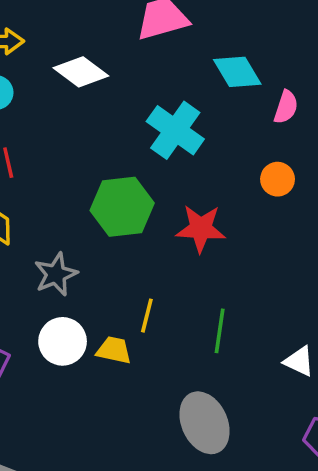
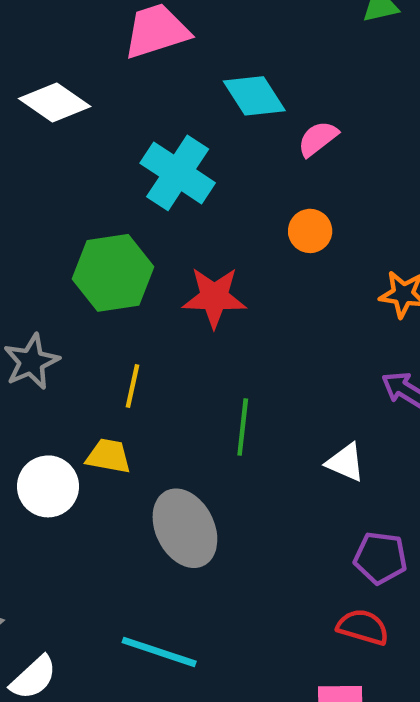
pink semicircle: (286, 107) -> (318, 139), turned -144
yellow line: (147, 316) -> (133, 386), moved
white circle: (63, 341) -> (48, 486), moved
gray ellipse: (205, 423) -> (185, 528), moved

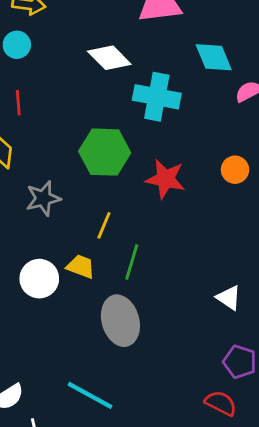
white diamond: (55, 102) -> (109, 58), moved
cyan cross: (178, 173) -> (157, 97), turned -33
orange circle: (310, 231) -> (235, 170), moved
green line: (243, 427) -> (132, 262), moved

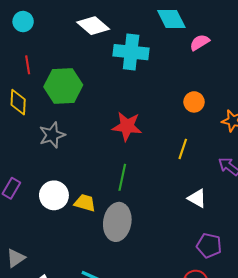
green hexagon: (105, 152) -> (63, 86), moved
red star: (165, 179) -> (127, 126), moved
yellow line: (104, 225) -> (183, 149), moved
yellow trapezoid: (81, 267) -> (85, 203), moved
gray ellipse: (120, 321) -> (117, 222), turned 30

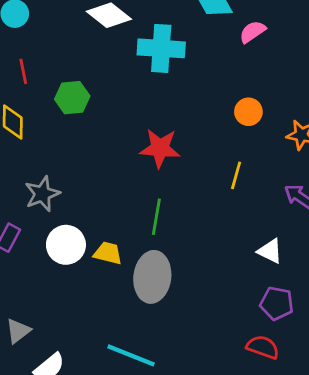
green hexagon: (63, 86) -> (72, 98), size x0.7
gray star: (52, 135) -> (42, 194), moved
white triangle: (197, 198) -> (270, 251), moved

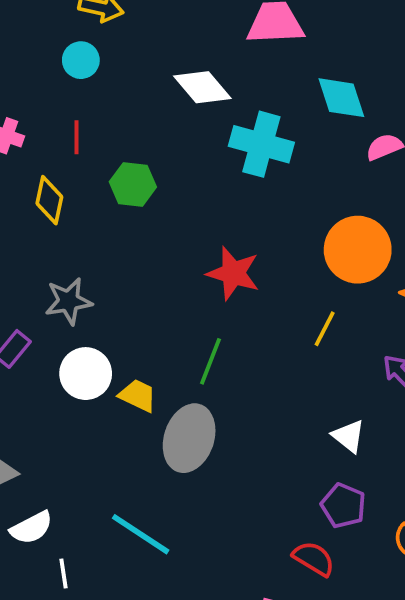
orange circle: (248, 112) -> (358, 250), size x1.8

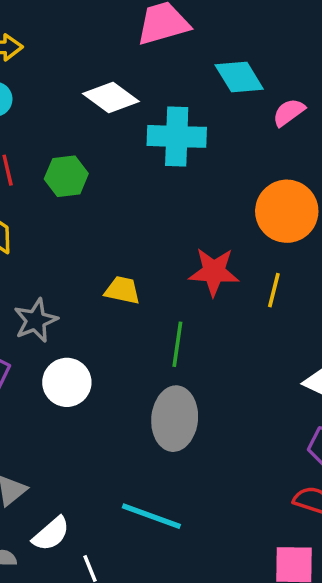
green hexagon: (133, 184) -> (66, 176), moved
red star: (233, 273) -> (214, 272), moved
yellow trapezoid: (138, 395) -> (122, 290), moved

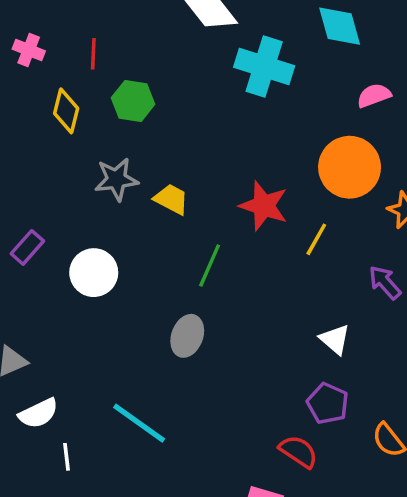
pink semicircle: (289, 112) -> (374, 95), moved
green hexagon: (66, 176) -> (133, 101), moved
gray star: (36, 320) -> (116, 179), moved
gray ellipse: (175, 419) -> (187, 336), size x0.7

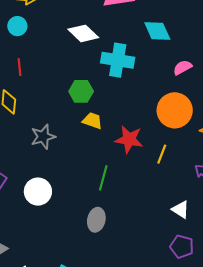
green hexagon: (133, 101) -> (81, 91), moved
yellow trapezoid: (171, 199) -> (92, 121), moved

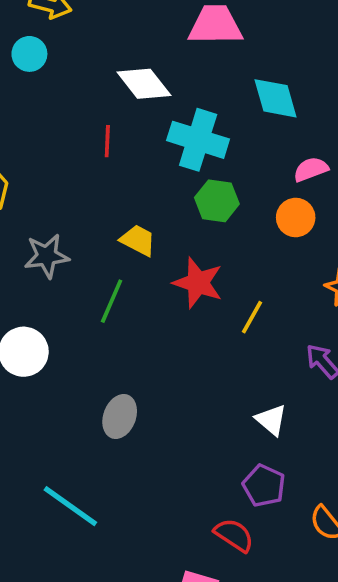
red line: (20, 67) -> (107, 141), moved
green hexagon: (81, 91) -> (217, 201), moved
orange circle: (175, 110) -> (296, 218), moved, size x0.6
green line: (103, 178) -> (112, 301), moved

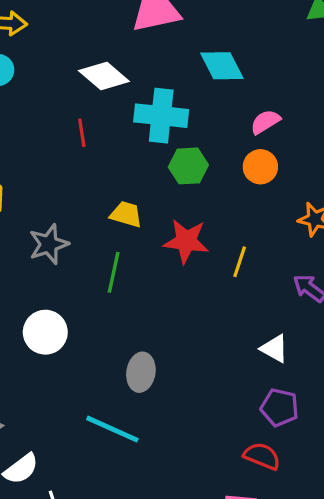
cyan line: (70, 506) -> (112, 429), moved

